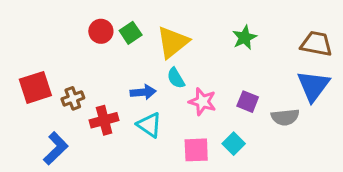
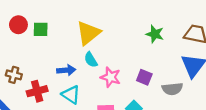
red circle: (101, 31) -> (18, 25), moved
green square: (131, 33) -> (41, 29), moved, turned 35
green star: (245, 38) -> (155, 34), moved, turned -30
brown cross: (73, 98) -> (14, 75), turned 35

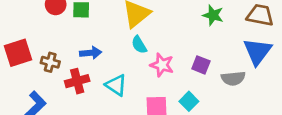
blue arrow: (66, 70) -> (91, 53), moved

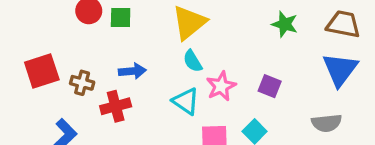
pink star: (162, 65) -> (221, 86), turned 30
gray semicircle: (233, 78) -> (327, 123), moved
cyan triangle: (116, 85) -> (186, 101), moved

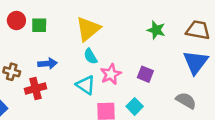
gray semicircle: (327, 123) -> (186, 100), turned -144

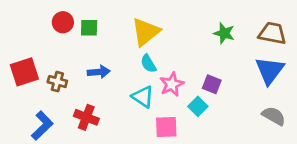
red cross: (36, 89) -> (86, 117), moved, turned 36
gray semicircle: (186, 100) -> (274, 116), moved
cyan square: (135, 106) -> (198, 106), moved

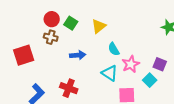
green square: (89, 28) -> (71, 23), turned 32
yellow triangle: (146, 32) -> (99, 26), moved, size x0.7
brown cross: (57, 82) -> (51, 37), moved

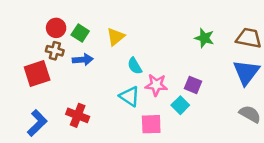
red square: (24, 55) -> (37, 74), moved
blue arrow: (78, 55) -> (83, 60), moved
pink star: (131, 64) -> (156, 85), turned 30

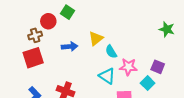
green square: (80, 33) -> (68, 12), moved
yellow triangle: (116, 37) -> (96, 38), moved
brown cross: (55, 51) -> (35, 35), moved, turned -32

